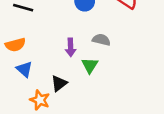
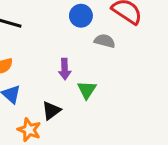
gray semicircle: (101, 40) -> (105, 41), moved

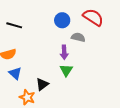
purple arrow: (65, 69) -> (64, 52), moved

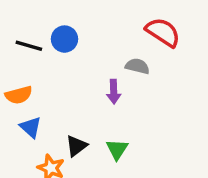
blue circle: (62, 20) -> (64, 39), moved
green triangle: (66, 70) -> (117, 149), moved

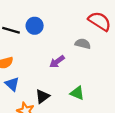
purple arrow: (114, 92) -> (57, 62), moved, turned 56
green triangle: (117, 149) -> (77, 93), moved, turned -40

